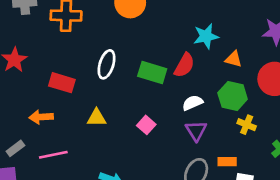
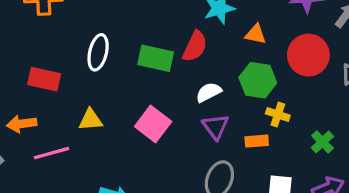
pink square: (146, 125) -> (153, 124), size x1.5
pink line: (53, 155) -> (51, 153), moved
orange rectangle: (227, 162) -> (257, 141), moved

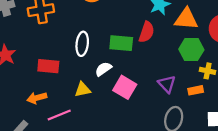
orange triangle: (256, 34) -> (186, 19), size x1.6
white semicircle: (209, 92) -> (103, 69), moved

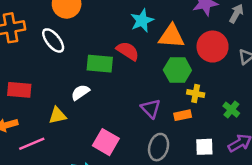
red semicircle: (147, 32) -> (128, 51), turned -75
white ellipse: (82, 44) -> (53, 40), moved, turned -45
pink square: (125, 87) -> (106, 142), moved

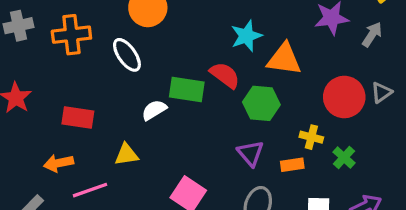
red circle: (213, 47) -> (344, 97), moved
green hexagon: (177, 70) -> (261, 103), moved
white semicircle: (80, 92) -> (154, 110), moved
green cross: (231, 110) -> (344, 157), moved

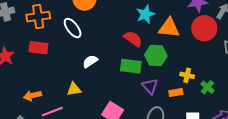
green rectangle: (187, 90) -> (131, 66), moved
red circle: (344, 97) -> (204, 28), moved
red rectangle: (78, 117) -> (38, 48), moved

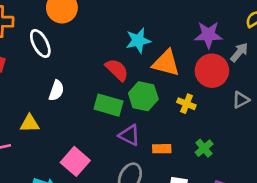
white semicircle: (90, 61) -> (56, 91), turned 133
yellow cross: (187, 75) -> (186, 104), moved
purple triangle: (150, 86) -> (129, 135), turned -30

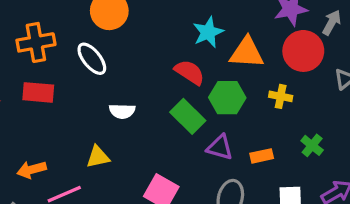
white semicircle: (56, 91) -> (122, 111), turned 84
green rectangle: (108, 105) -> (188, 116), turned 40

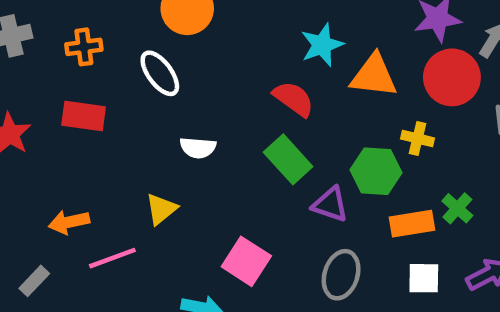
orange cross: (36, 42) -> (84, 47), size x0.7
green hexagon: (227, 98) -> (376, 171), moved
orange rectangle: (262, 156) -> (412, 224), moved, size x1.4
yellow triangle: (98, 157) -> (161, 209), turned -30

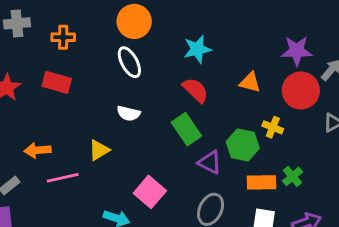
cyan star: (322, 45) -> (197, 49), moved
white ellipse: (160, 73) -> (129, 62), moved
orange triangle: (374, 76) -> (250, 82), size x0.7

